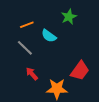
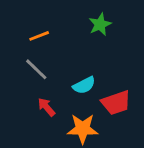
cyan semicircle: (49, 36) -> (84, 85), moved, turned -63
red trapezoid: (80, 71) -> (116, 103), turned 35

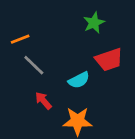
orange line: (39, 36) -> (20, 39), moved
red trapezoid: (116, 103) -> (109, 60), moved

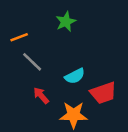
green star: (94, 23) -> (66, 22), moved
red trapezoid: (109, 60) -> (103, 93), moved

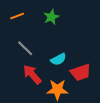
orange line: (19, 37) -> (17, 16), moved
red arrow: (41, 96) -> (32, 74), size x1.5

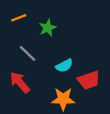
green star: (51, 17) -> (48, 28), moved
red arrow: (32, 74) -> (20, 82), moved

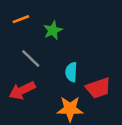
cyan semicircle: (64, 66) -> (71, 72), turned 120
red arrow: (20, 82) -> (22, 90), turned -75

